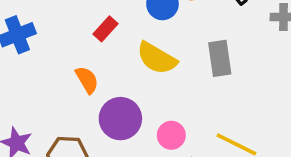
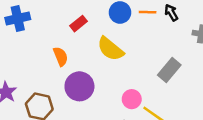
gray rectangle: (220, 58) -> (169, 70), moved, turned 40
pink circle: (171, 135) -> (132, 99), moved

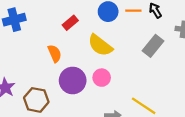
gray rectangle: (169, 70) -> (153, 46), moved
pink circle: (132, 99) -> (102, 78), moved

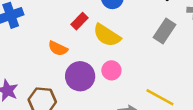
red rectangle: (70, 23) -> (80, 21), moved
orange semicircle: (55, 53) -> (58, 48), turned 144

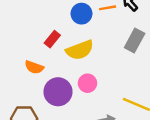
yellow semicircle: (107, 35) -> (80, 50), turned -48

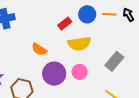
red rectangle: (52, 39) -> (65, 24), moved
gray rectangle: (135, 41) -> (114, 61), moved

